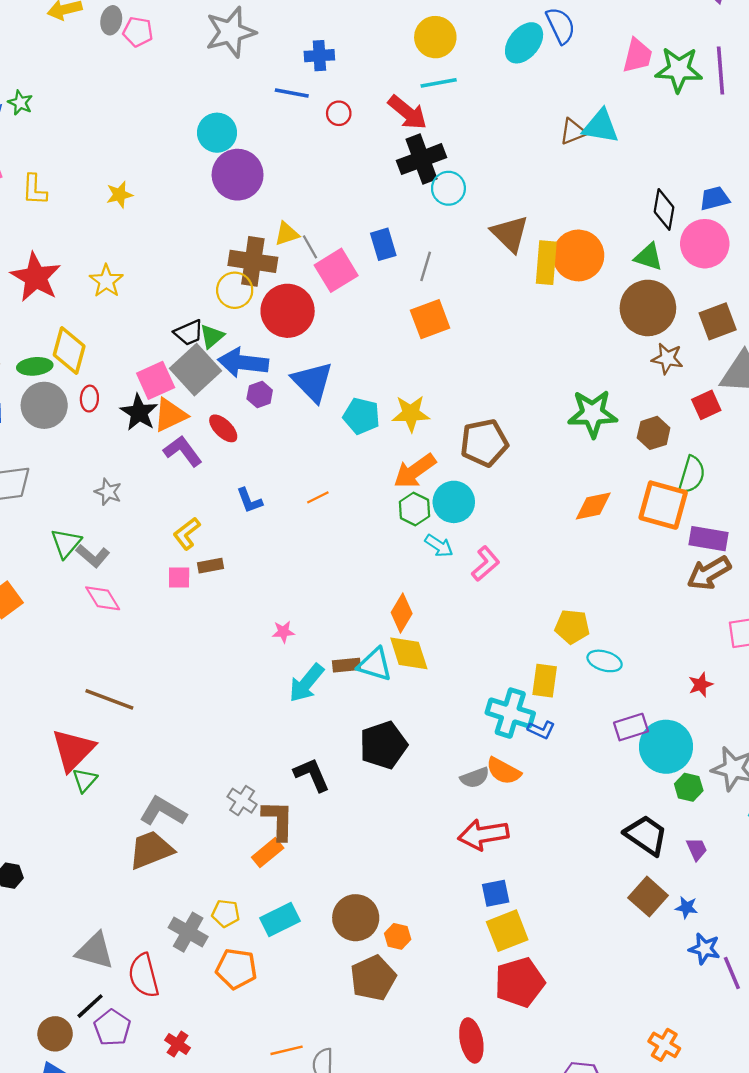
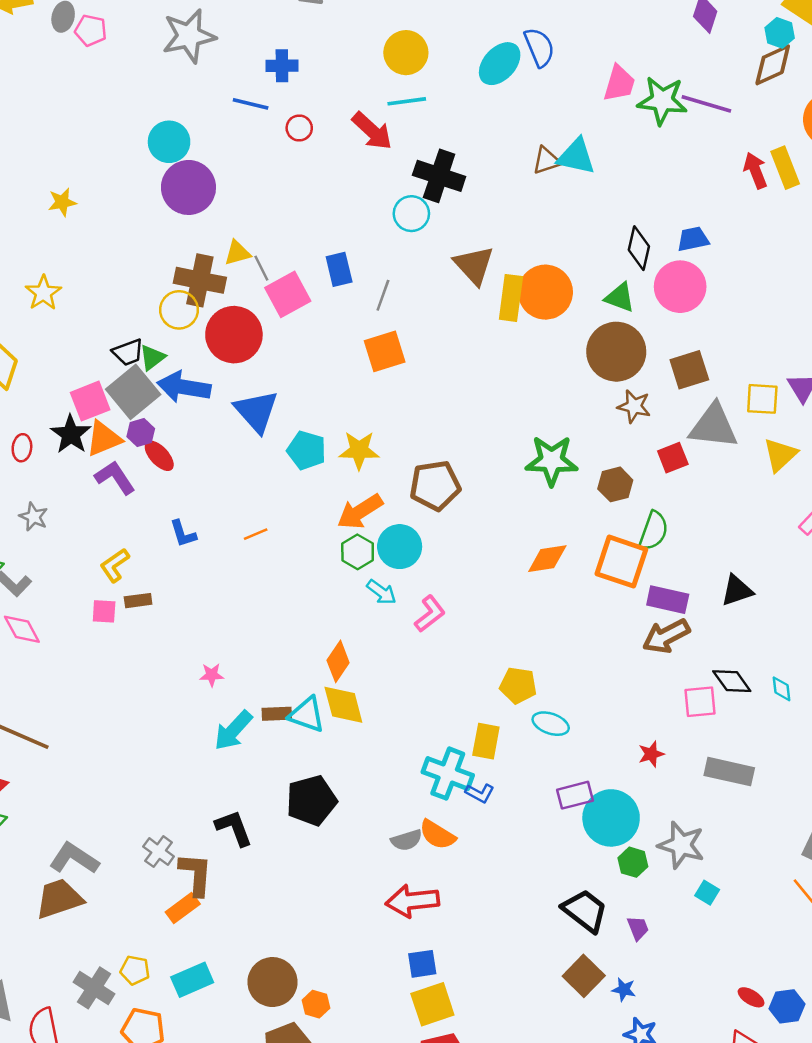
purple line: (720, 70) -> (706, 104), turned -72
black cross: (422, 159) -> (439, 176), moved, turned 36
purple hexagon: (260, 394) -> (141, 433), moved
red ellipse: (89, 399) -> (22, 448), moved

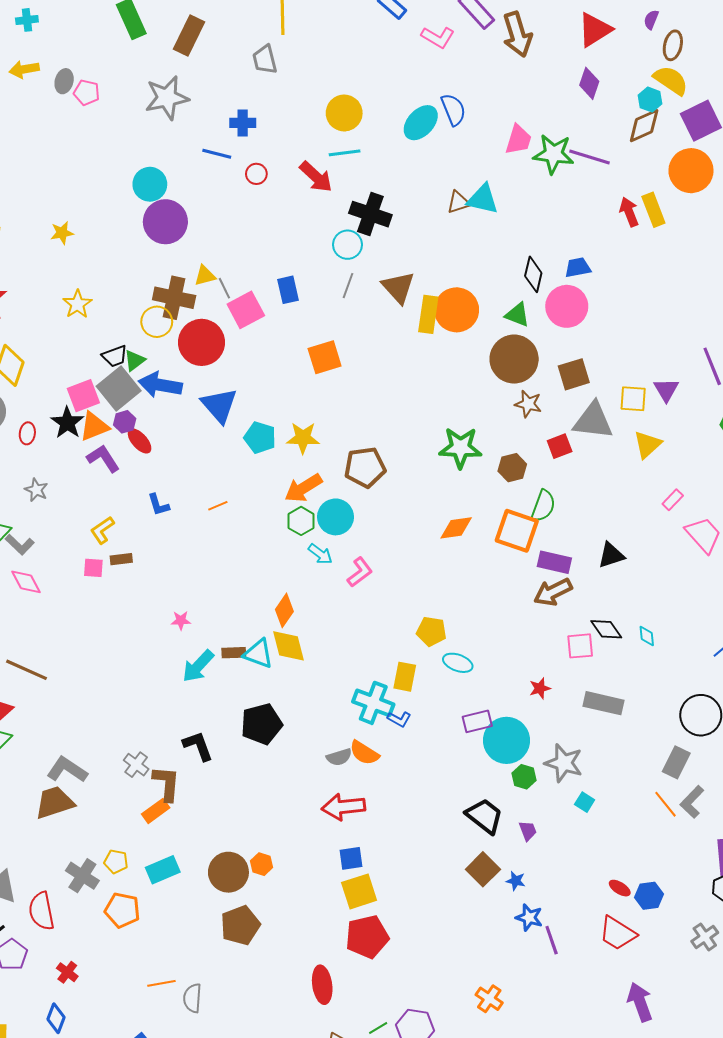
yellow star: (43, 293) -> (77, 304), moved
gray line: (383, 295) -> (348, 286), moved
orange hexagon: (316, 1004) -> (262, 864), moved

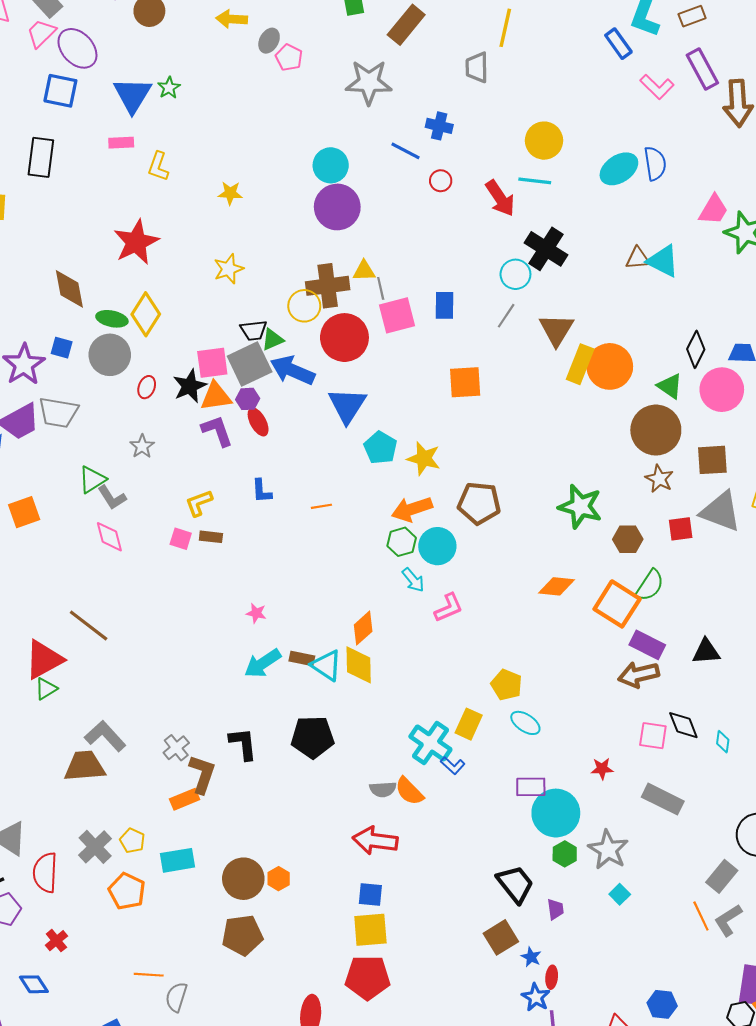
brown cross: (174, 298) -> (328, 286), turned -33
red ellipse: (620, 888) -> (552, 977), moved, turned 50
blue diamond: (56, 1018) -> (34, 984), turned -68

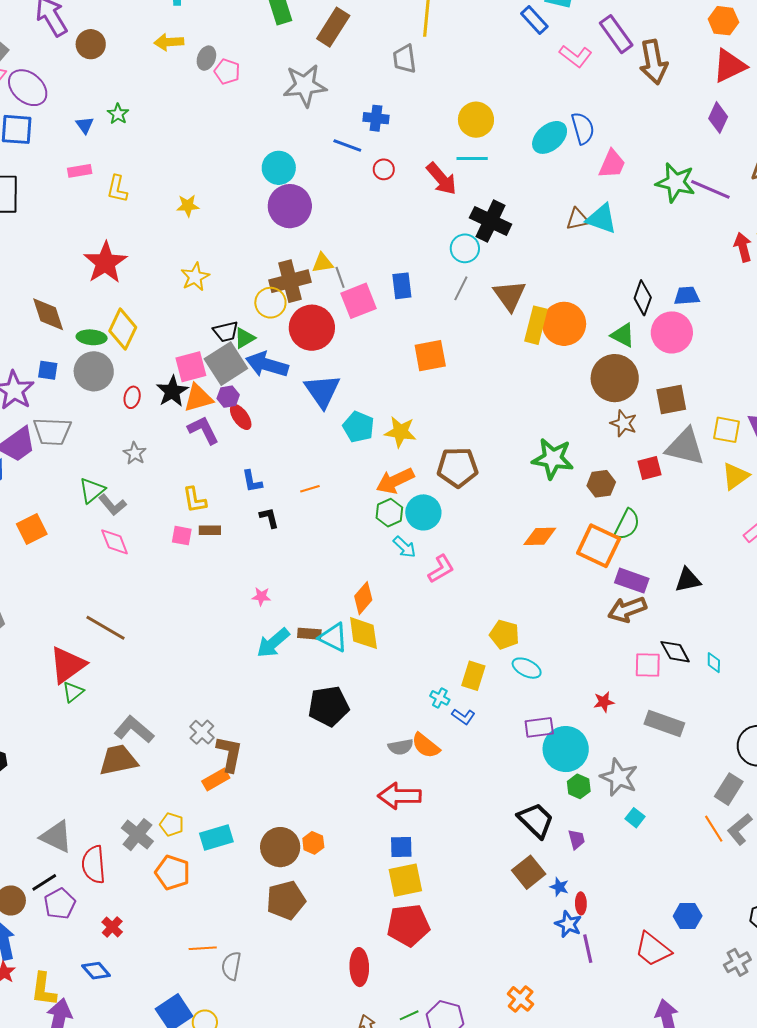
blue triangle: (133, 95) -> (85, 125), size x0.5
pink trapezoid: (713, 210) -> (612, 164), moved
yellow L-shape: (199, 503) -> (195, 500), turned -72
cyan cross: (430, 743) -> (440, 698), size x0.5
black L-shape: (243, 744) -> (269, 518), moved, size x0.7

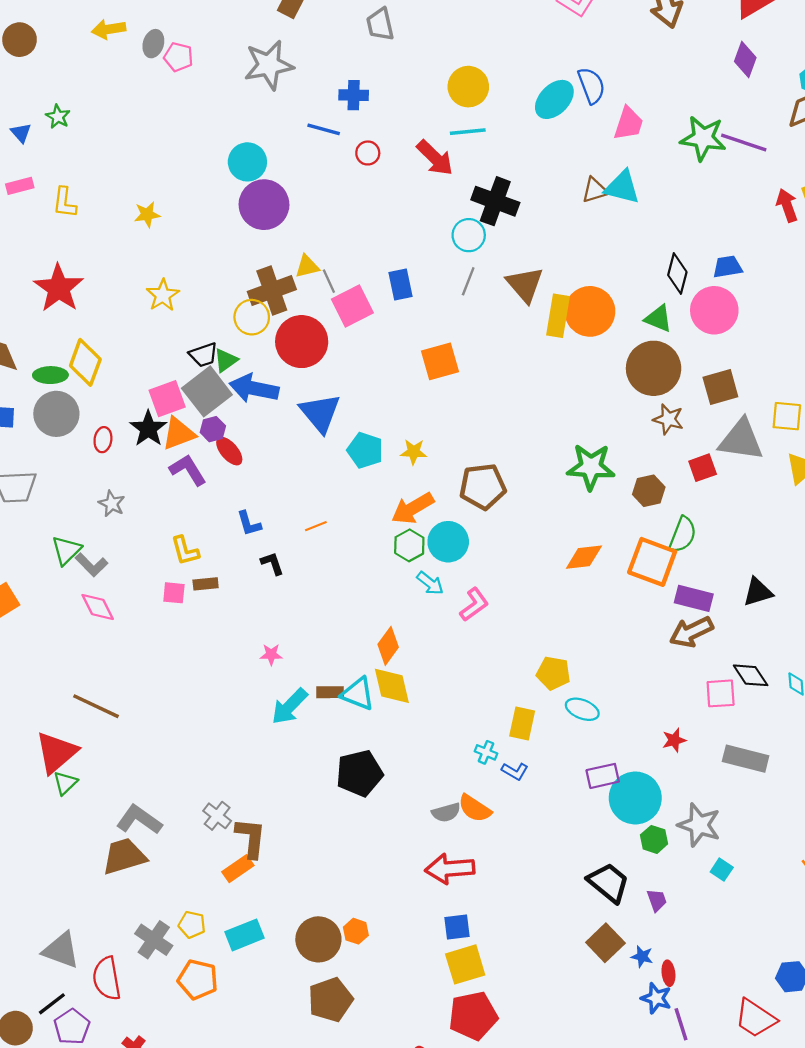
yellow star: (400, 432) -> (414, 452), size x0.7

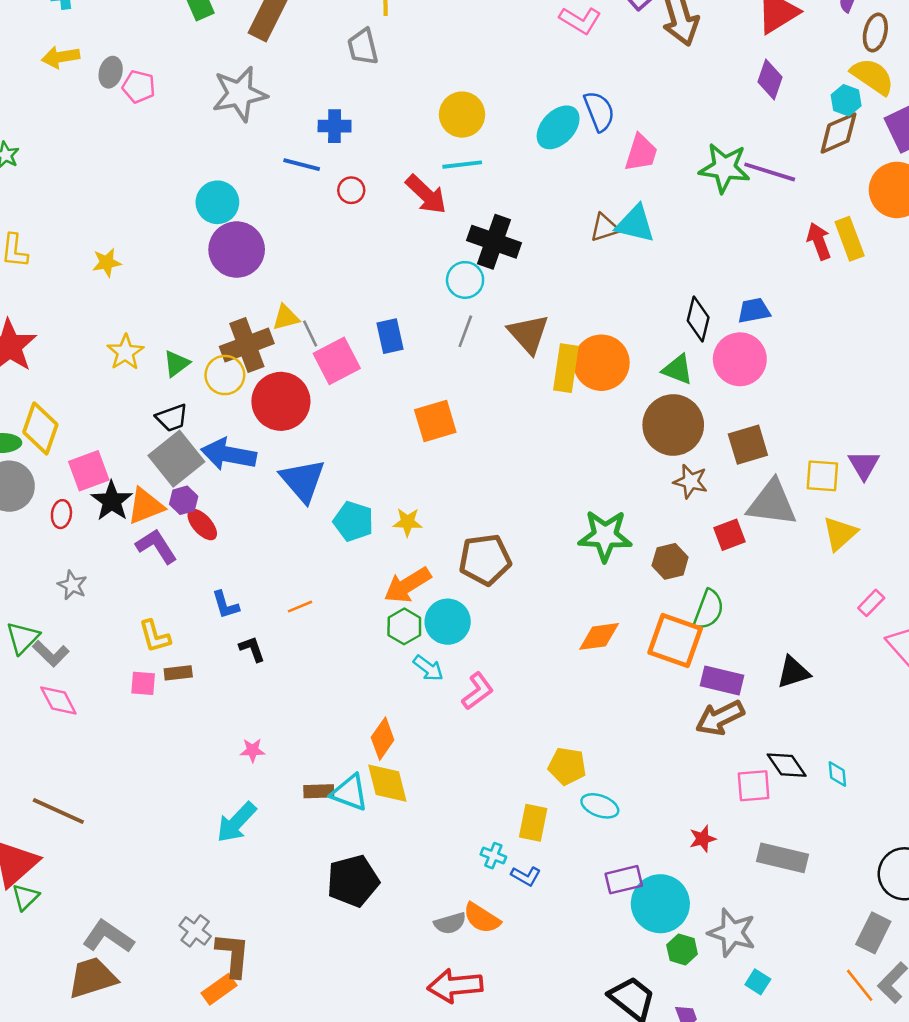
green triangle: (226, 360) -> (176, 364), moved
pink square: (167, 399) -> (89, 471), moved
cyan arrow: (290, 706) -> (236, 822), moved

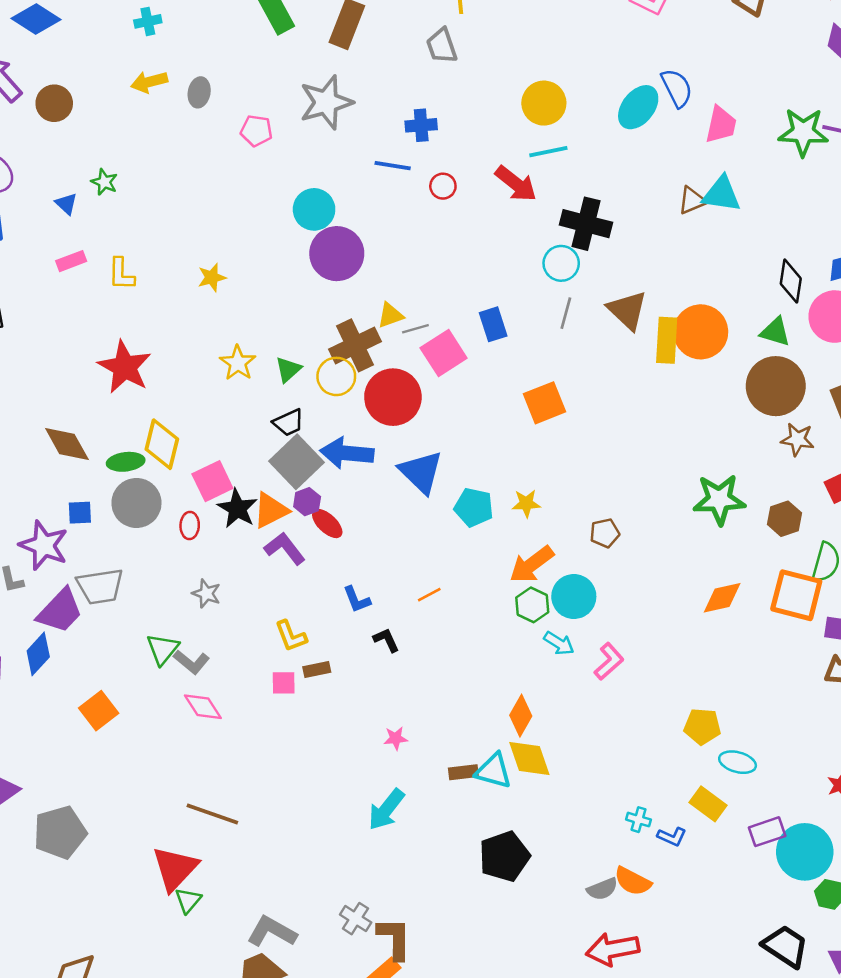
pink pentagon: (139, 87) -> (256, 131), moved
gray line: (310, 334) -> (415, 329), turned -75
brown pentagon: (485, 560) -> (605, 533), size x0.6
yellow rectangle: (533, 823) -> (708, 804), moved, turned -60

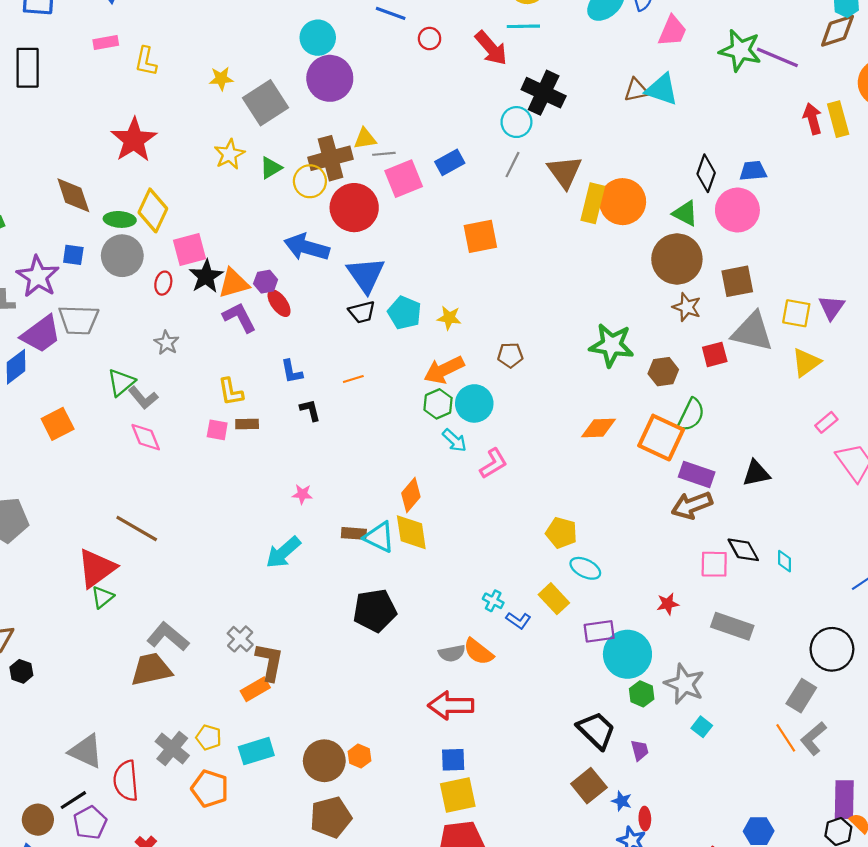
blue rectangle: (493, 324) -> (450, 162), turned 68
black trapezoid: (288, 423) -> (362, 312), moved
gray square: (296, 462) -> (265, 103), moved

